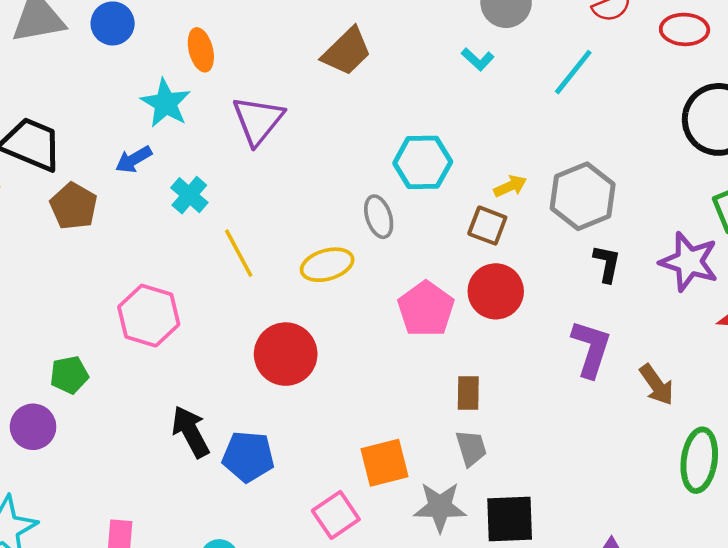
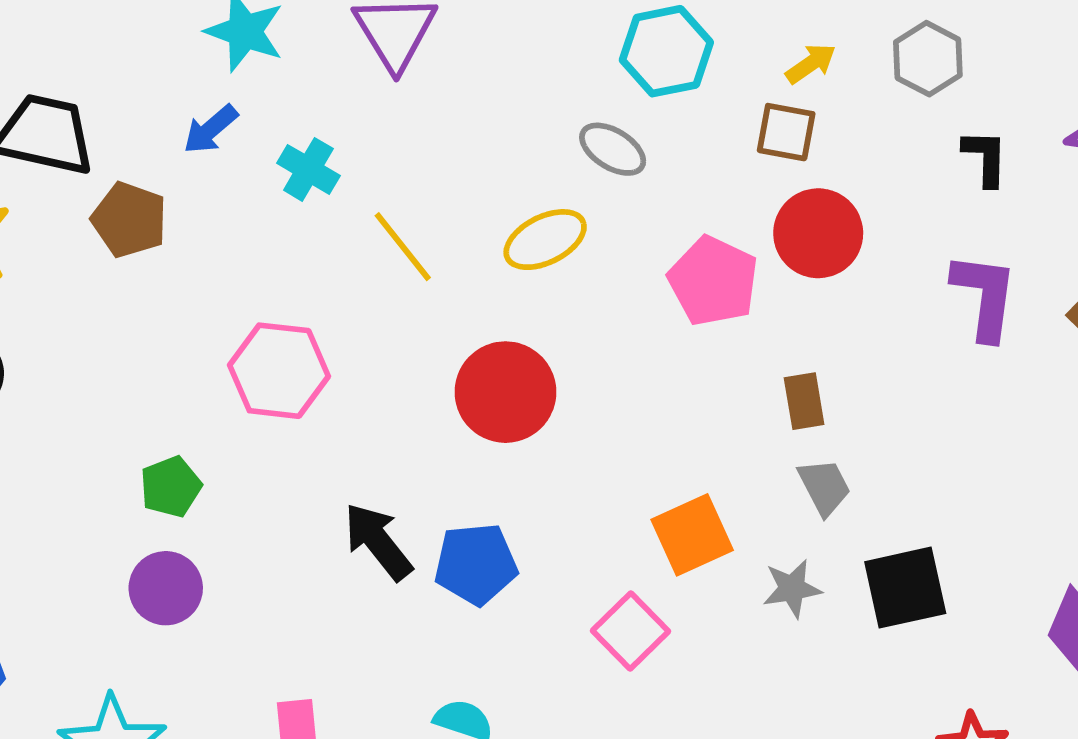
gray hexagon: (583, 196) -> (928, 59), size x0.7
gray ellipse: (379, 217) -> (613, 149), turned -30
purple circle: (33, 427) -> (166, 588), moved
gray star: (440, 507) -> (792, 589), size x0.7

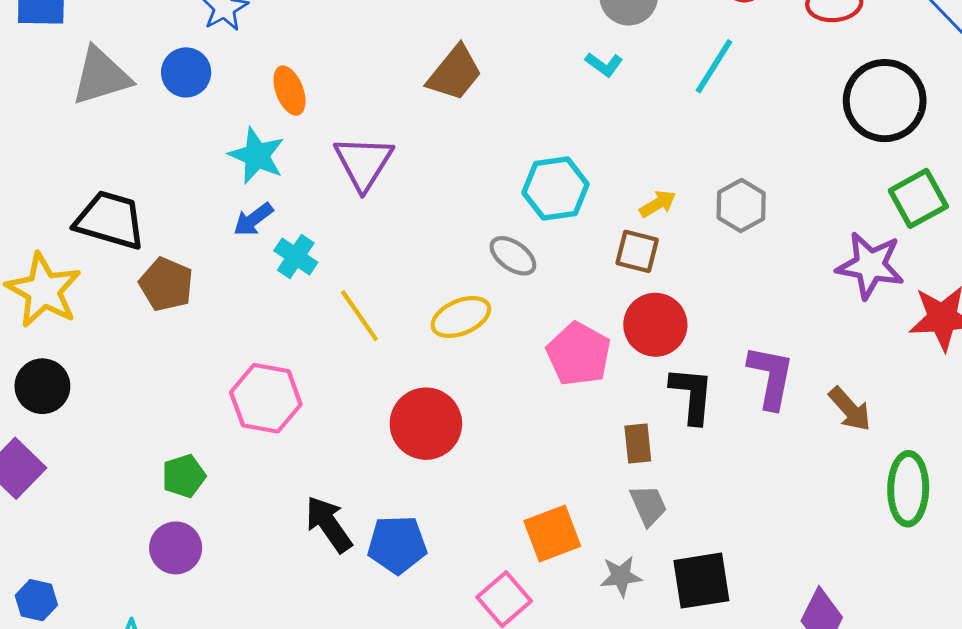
blue arrow: (211, 129) -> (253, 219), moved
black L-shape: (985, 158) -> (692, 395), moved, size x1.4

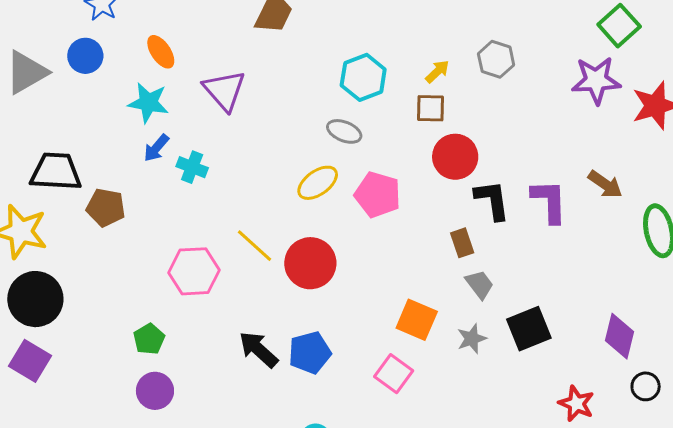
yellow line: (359, 316) -> (254, 246), moved
pink pentagon: (579, 354) -> (378, 195), moved
purple L-shape: (771, 377) -> (549, 201), moved
black circle: (42, 386) -> (35, 299), size x1.4
orange square: (552, 534) -> (417, 320), turned -33

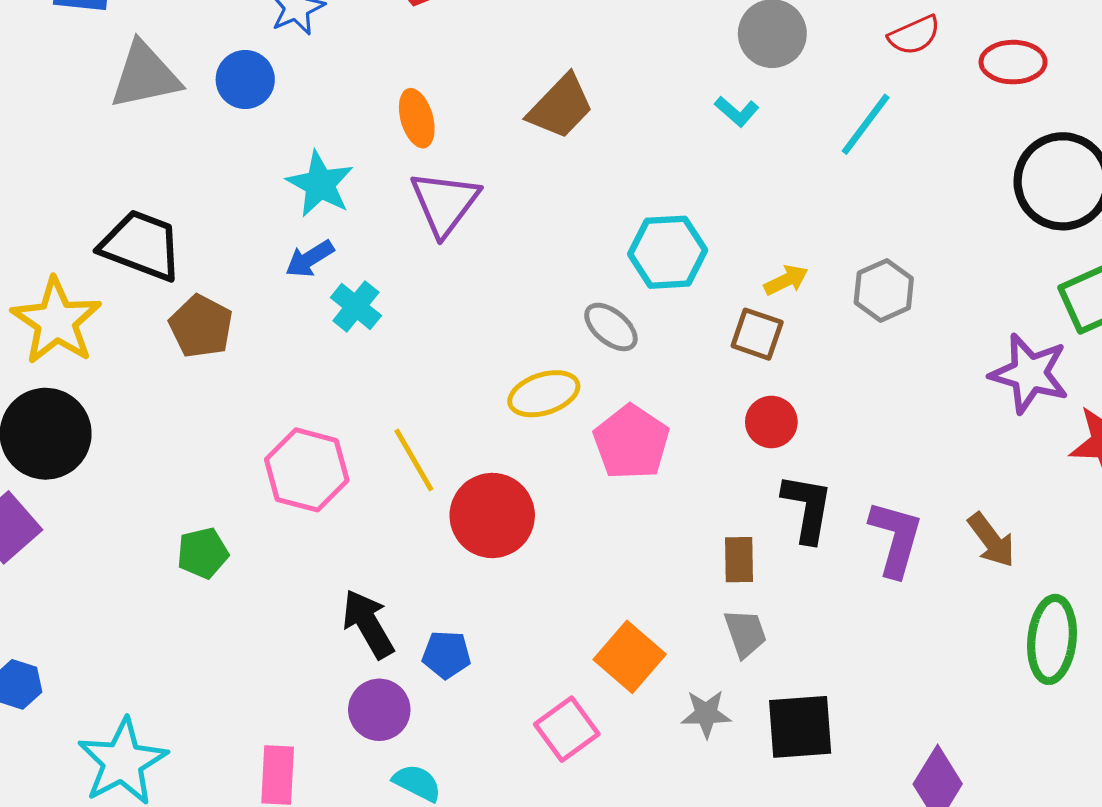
orange ellipse: (161, 52) -> (417, 118), moved
red circle: (455, 157) -> (771, 422), size x0.7
blue pentagon: (310, 353) -> (446, 655), size x0.7
purple circle: (155, 391) -> (379, 710), moved

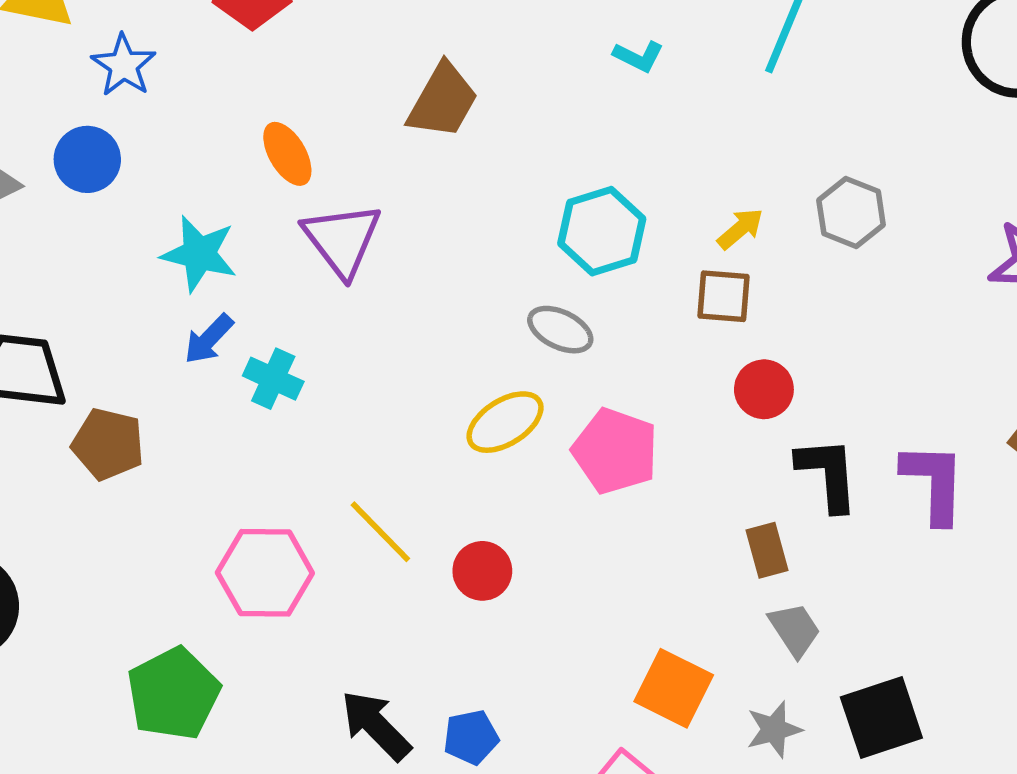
red circle: (492, 515) -> (482, 571), size x0.6
green pentagon: (203, 553) -> (173, 694), size x1.6

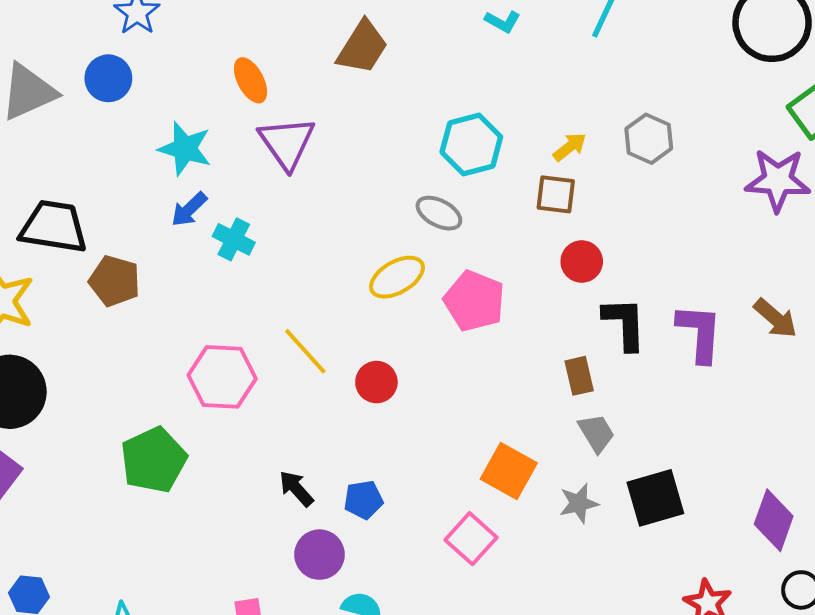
black arrow: (376, 725) -> (296, 489), size x0.7

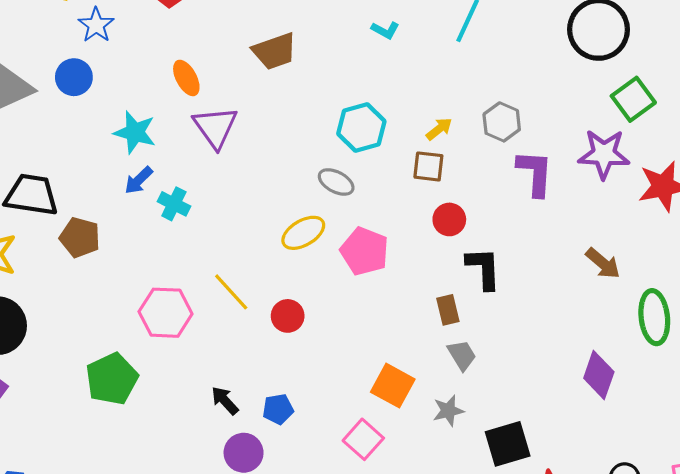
brown trapezoid: (362, 47) -> (275, 51), turned 39
purple L-shape: (700, 333) -> (535, 173), moved
black square: (655, 498) -> (508, 444), moved
purple diamond: (774, 520) -> (599, 375), moved

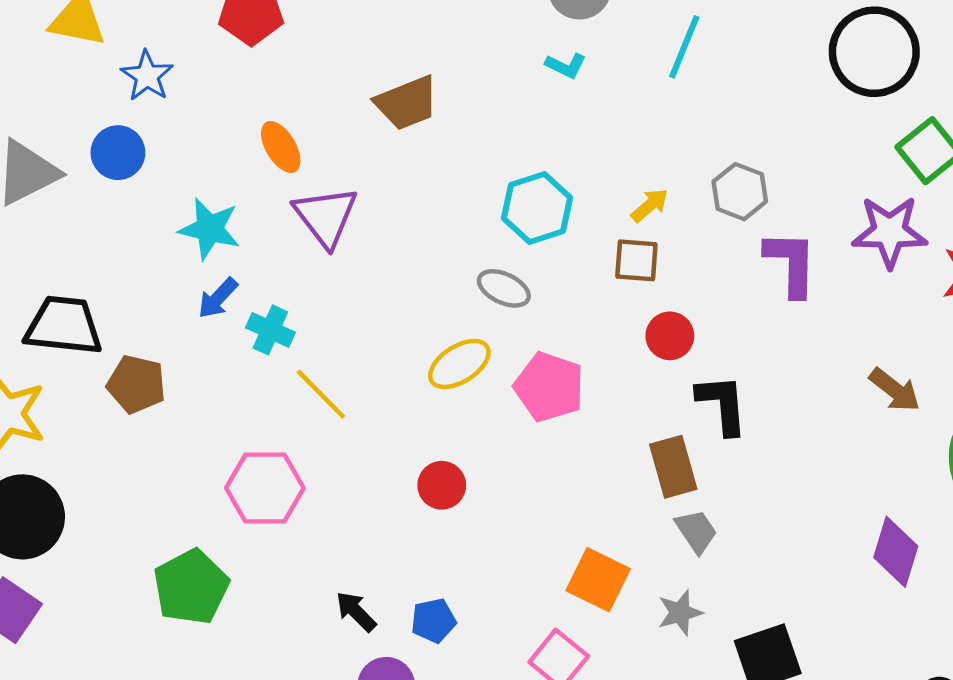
yellow line: (231, 292) -> (321, 394), moved
brown rectangle: (448, 310) -> (673, 467), size x1.4

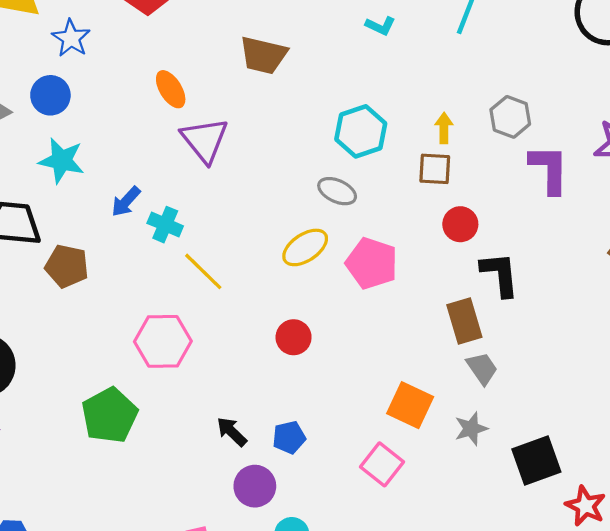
brown trapezoid: (407, 103) -> (263, 55), turned 36
yellow arrow: (650, 205) -> (444, 128), turned -48
cyan star: (210, 229) -> (62, 161), moved

